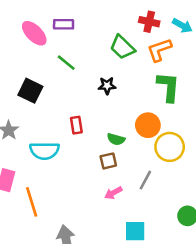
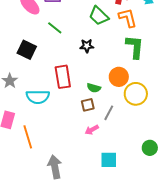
orange L-shape: (159, 50) -> (128, 18), turned 95
red rectangle: (76, 125) -> (63, 77), size x1.6
gray line: (145, 180) -> (109, 113), moved

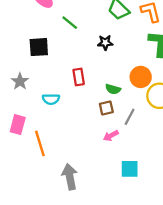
black square: (27, 50) -> (39, 47), turned -30
red rectangle: (63, 77) -> (79, 77), size x0.7
cyan semicircle: (38, 97) -> (51, 99), size x0.7

